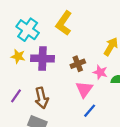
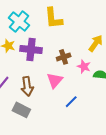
yellow L-shape: (64, 23) -> (53, 18), turned -45
pink triangle: (84, 89) -> (55, 80), moved

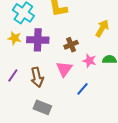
pink star: (84, 67) -> (89, 61), moved
gray rectangle: (21, 110) -> (42, 107), moved

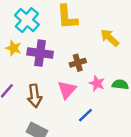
yellow arrow: (102, 28) -> (110, 38), moved, turned -84

